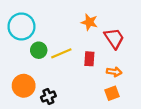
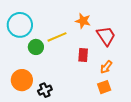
yellow line: (61, 53) -> (57, 37), moved
orange arrow: (114, 72) -> (106, 67), turned 120

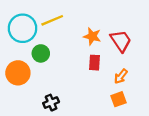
orange star: (83, 21) -> (92, 36), moved
yellow line: (57, 37) -> (52, 20), moved
orange circle: (22, 80) -> (18, 73), moved

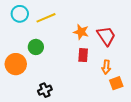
cyan circle: (23, 28) -> (20, 14), moved, size x0.7
orange arrow: (121, 76) -> (106, 67), turned -32
orange square: (118, 99) -> (116, 83), moved

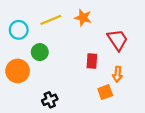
cyan circle: (20, 14) -> (19, 30), moved
orange star: (81, 32) -> (83, 18), moved
orange square: (116, 83) -> (105, 92), moved

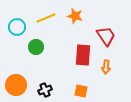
red rectangle: (92, 61) -> (83, 55), size x1.5
orange circle: (18, 71) -> (16, 85), moved
orange square: (105, 92) -> (81, 91), moved, turned 32

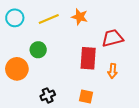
cyan circle: (17, 27) -> (15, 18), moved
red trapezoid: (106, 36) -> (113, 38), turned -70
orange circle: (16, 85) -> (17, 69), moved

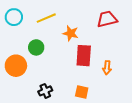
orange star: (80, 17) -> (71, 33), moved
red trapezoid: (113, 38) -> (107, 19), moved

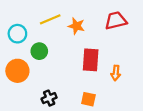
cyan circle: (14, 17) -> (17, 34), moved
orange star: (71, 33) -> (76, 26), moved

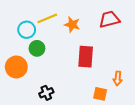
cyan circle: (17, 34) -> (27, 30), moved
orange arrow: (116, 73) -> (118, 78), moved
orange square: (88, 99) -> (100, 94), moved

